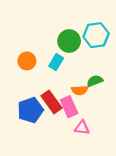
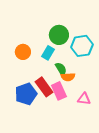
cyan hexagon: (96, 35) -> (82, 46), moved
green semicircle: (95, 81) -> (61, 69), moved, turned 80
pink triangle: (82, 128) -> (84, 99), moved

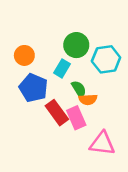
orange circle: (23, 52) -> (24, 55), moved
blue pentagon: (26, 94) -> (33, 88), moved, turned -30
pink triangle: (84, 99) -> (102, 144), moved, size x1.5

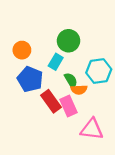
cyan hexagon: (106, 59) -> (99, 71), moved

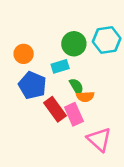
cyan rectangle: (56, 62) -> (60, 66), turned 42
cyan hexagon: (99, 71) -> (107, 40), moved
pink triangle: (92, 129) -> (99, 139), turned 35

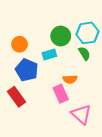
green semicircle: (76, 87) -> (84, 54), moved
red rectangle: (55, 109) -> (16, 97), moved

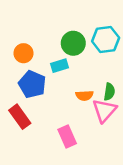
green semicircle: (84, 54) -> (109, 92), moved, turned 40
pink rectangle: (61, 94) -> (67, 137), moved
pink triangle: (81, 114) -> (104, 110), moved, turned 30

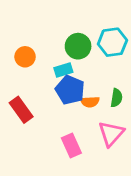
blue pentagon: (32, 84) -> (70, 90), moved
pink triangle: (104, 110) -> (111, 134), moved
red rectangle: (20, 117) -> (21, 110), moved

